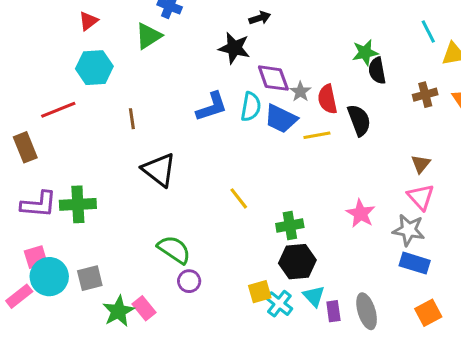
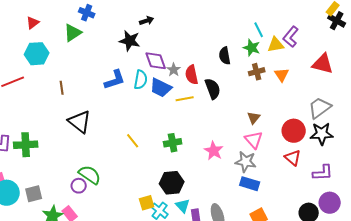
green star: (365, 53) -> (252, 48), moved, turned 30
green cross: (290, 225) -> (173, 143), moved
purple circle: (189, 281) -> (79, 186), moved

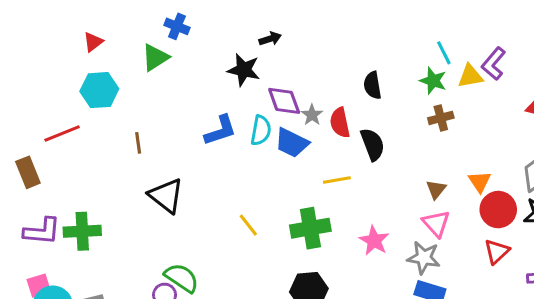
black semicircle: (225, 56) -> (373, 85), moved
orange triangle: (282, 75) -> (480, 182), moved
yellow line: (185, 99) -> (337, 180), moved
green cross: (173, 143) -> (310, 228), size x1.4
red triangle: (293, 158) -> (497, 251), turned 36

